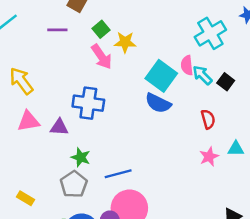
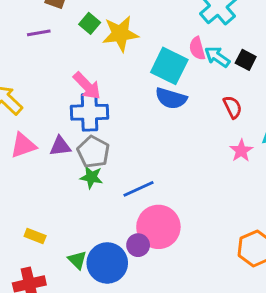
yellow star: (125, 42) -> (120, 34), size x1.4
pink arrow: (102, 57) -> (87, 86), moved
gray pentagon: (74, 184) -> (93, 152), moved

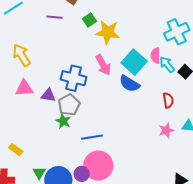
pink arrow: (87, 86) -> (103, 65), moved

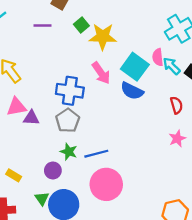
purple triangle: (48, 95) -> (31, 118), moved
green star: (63, 121) -> (69, 152), moved
purple circle: (82, 174) -> (53, 170), moved

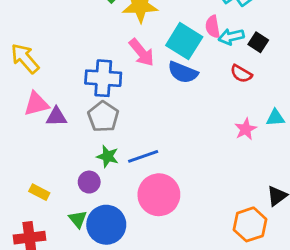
cyan arrow: (172, 66) -> (231, 37), turned -54
red semicircle: (176, 105) -> (241, 74), moved, turned 140

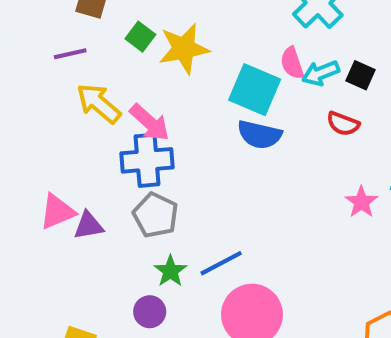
pink arrow: (142, 52) -> (149, 123), moved
yellow arrow: (25, 58) -> (99, 103), moved
green star: (108, 156) -> (170, 271), turned 30

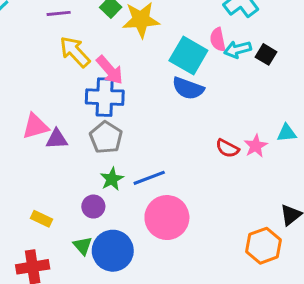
red semicircle: (343, 124) -> (227, 148), moved

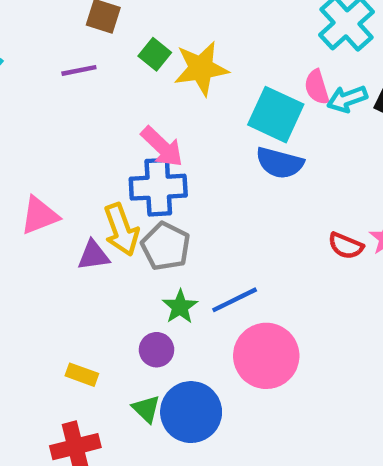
yellow arrow: (75, 52) -> (121, 230), moved, turned -152
pink triangle: (35, 126) -> (39, 216), moved

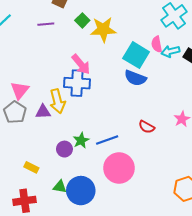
pink triangle: (39, 216) -> (20, 90), turned -36
gray pentagon: (166, 246) -> (15, 112), moved
red semicircle: (346, 246) -> (147, 127), moved
purple circle: (157, 350) -> (64, 149), moved
green triangle: (146, 409) -> (60, 187), turned -40

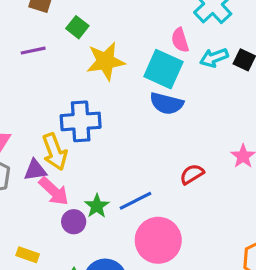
purple line: (46, 24) -> (33, 51), moved
yellow star: (103, 29) -> (106, 61), moved
pink semicircle: (157, 44) -> (180, 40), moved
pink arrow: (81, 64) -> (54, 191), moved
red semicircle: (147, 127) -> (192, 174), turned 126

